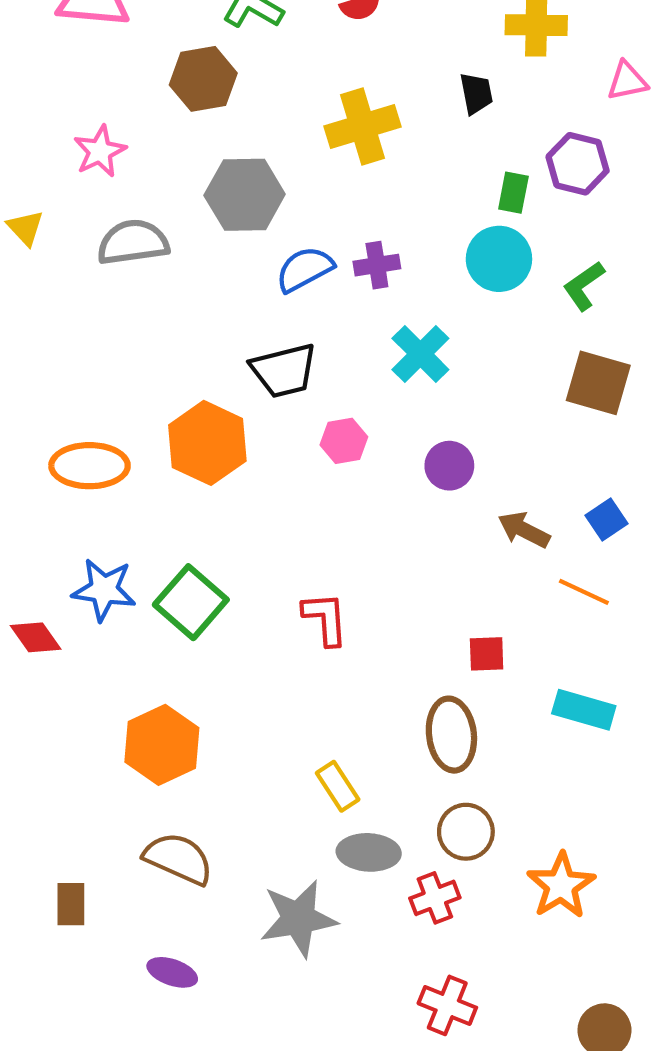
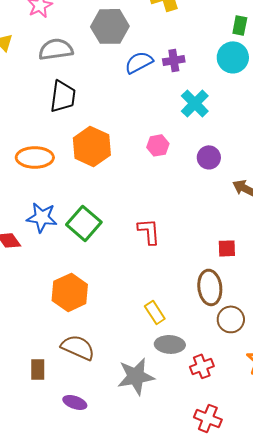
black trapezoid: (284, 371) -> (63, 96), moved, turned -68
brown circle: (466, 832) -> (231, 319), moved
brown rectangle: (71, 904) -> (38, 369), moved

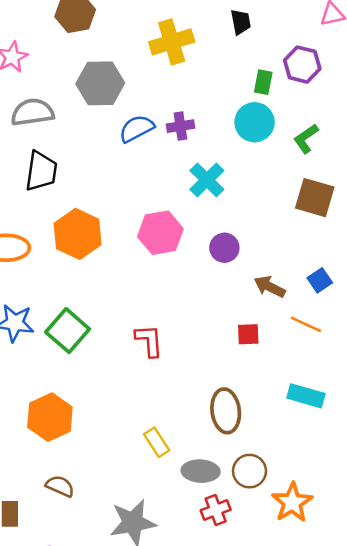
pink hexagon: (158, 145) -> (160, 233), size x1.6
red square: (227, 248) -> (248, 334), moved
brown circle: (231, 319) -> (250, 471), moved
gray ellipse: (170, 344) -> (201, 471), moved
brown semicircle: (78, 347) -> (60, 486), size x0.7

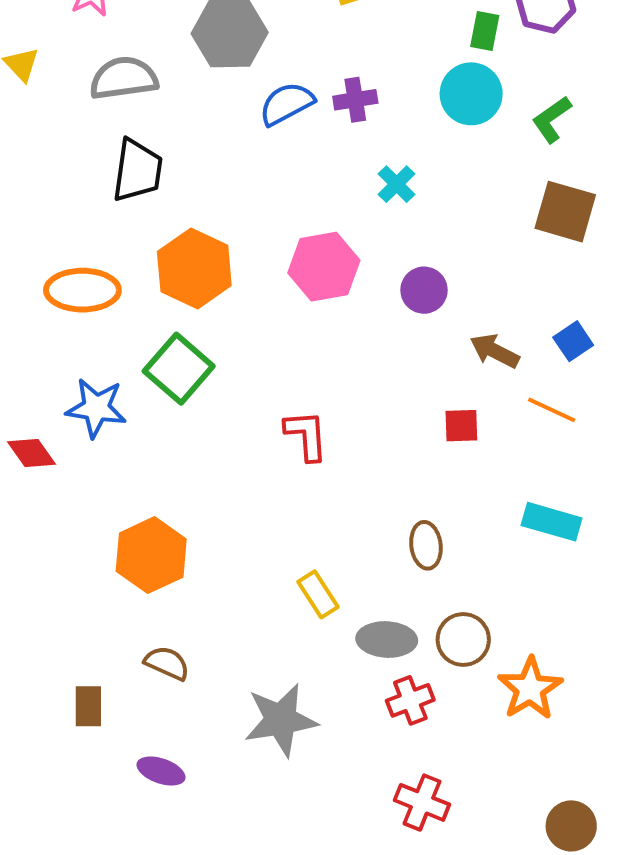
cyan cross: (207, 180) -> (397, 184), size x0.7
green square: (68, 331) -> (179, 369), moved
brown ellipse: (226, 411) -> (426, 545), size x0.7

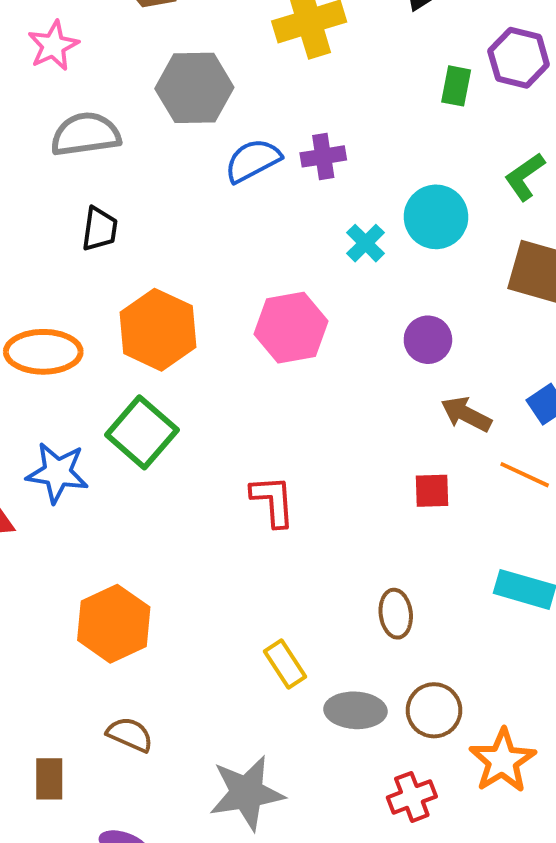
cyan circle: (471, 94) -> (436, 217), moved
black trapezoid: (137, 170) -> (100, 229), size x0.7
purple circle: (424, 290) -> (428, 340), moved
red cross: (410, 700) -> (412, 797), moved

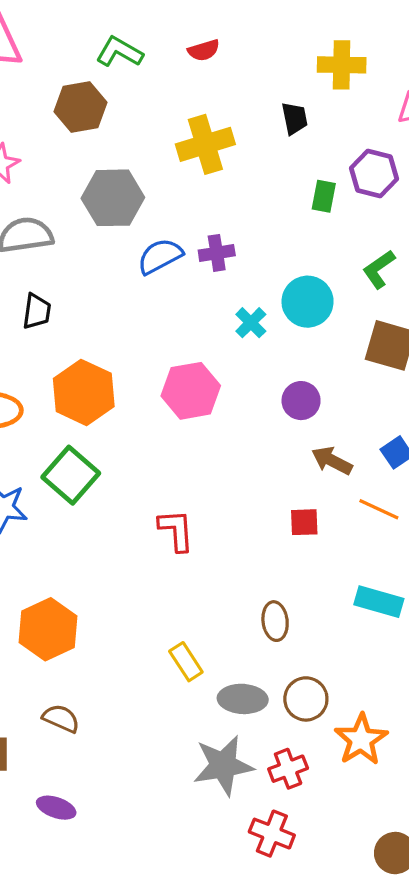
gray star: (247, 793) -> (223, 765), moved

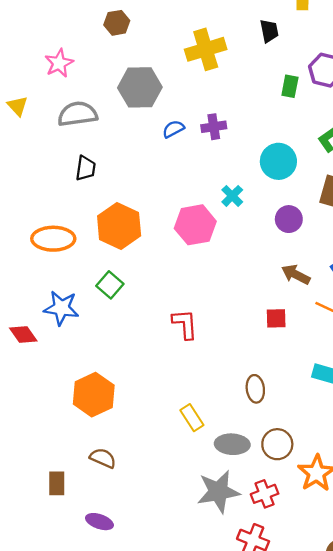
brown hexagon: (80, 107) -> (117, 23), size x0.7
blue semicircle: (160, 256) -> (173, 129), size x0.7
cyan cross: (251, 323) -> (232, 196), moved
purple circle: (301, 401) -> (289, 219), moved
green square: (71, 475) -> (110, 285), size x0.7

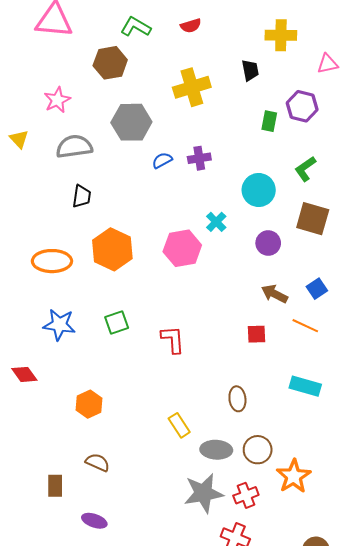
brown hexagon: (117, 23) -> (110, 63), size x1.4
green square: (110, 285) -> (117, 323), moved, turned 30
red diamond: (23, 335) -> (24, 374), moved
orange hexagon: (94, 395) -> (89, 404), size x0.7

